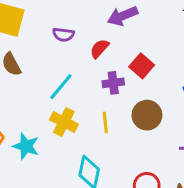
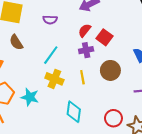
red semicircle: (100, 49) -> (85, 30), moved

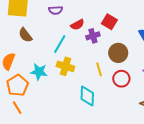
red semicircle: (85, 30) -> (77, 25), moved, turned -152
yellow line: (82, 77) -> (99, 69), moved
cyan star: (30, 97) -> (39, 72), moved
red circle: (113, 118) -> (121, 79), moved

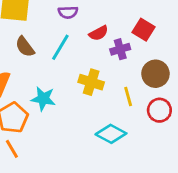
cyan line: (60, 44) -> (60, 47), moved
yellow cross: (65, 66) -> (91, 82), moved
cyan diamond: (87, 96) -> (111, 134), turned -65

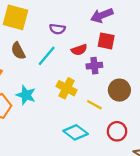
red square: (144, 30) -> (106, 41), moved, turned -30
yellow line: (128, 97) -> (94, 105), turned -56
red circle: (159, 110) -> (117, 131), moved

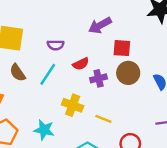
red square: (106, 41) -> (122, 48), moved
brown circle: (119, 90) -> (128, 73), moved
cyan star: (26, 95) -> (44, 130), moved

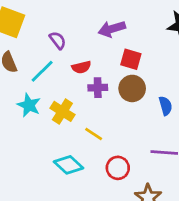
purple semicircle: (56, 45) -> (58, 40), turned -140
cyan star: (44, 130) -> (29, 105), moved

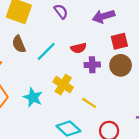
purple semicircle: (58, 40) -> (61, 11), moved
red square: (131, 59) -> (119, 41), turned -30
cyan star: (29, 105) -> (33, 97), moved

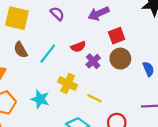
purple cross: (92, 65) -> (93, 61), turned -32

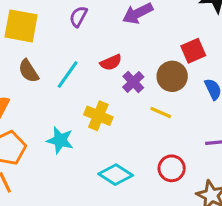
purple semicircle: (57, 14) -> (78, 17), turned -104
red square: (117, 36) -> (193, 51), moved
yellow line: (94, 98) -> (161, 112), moved

